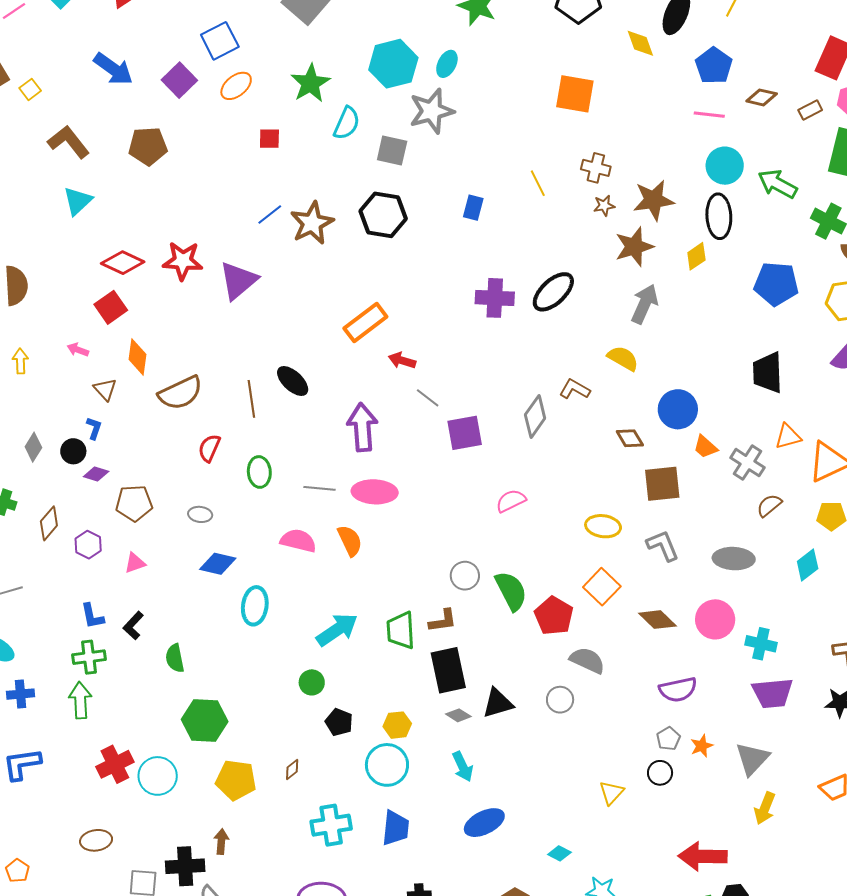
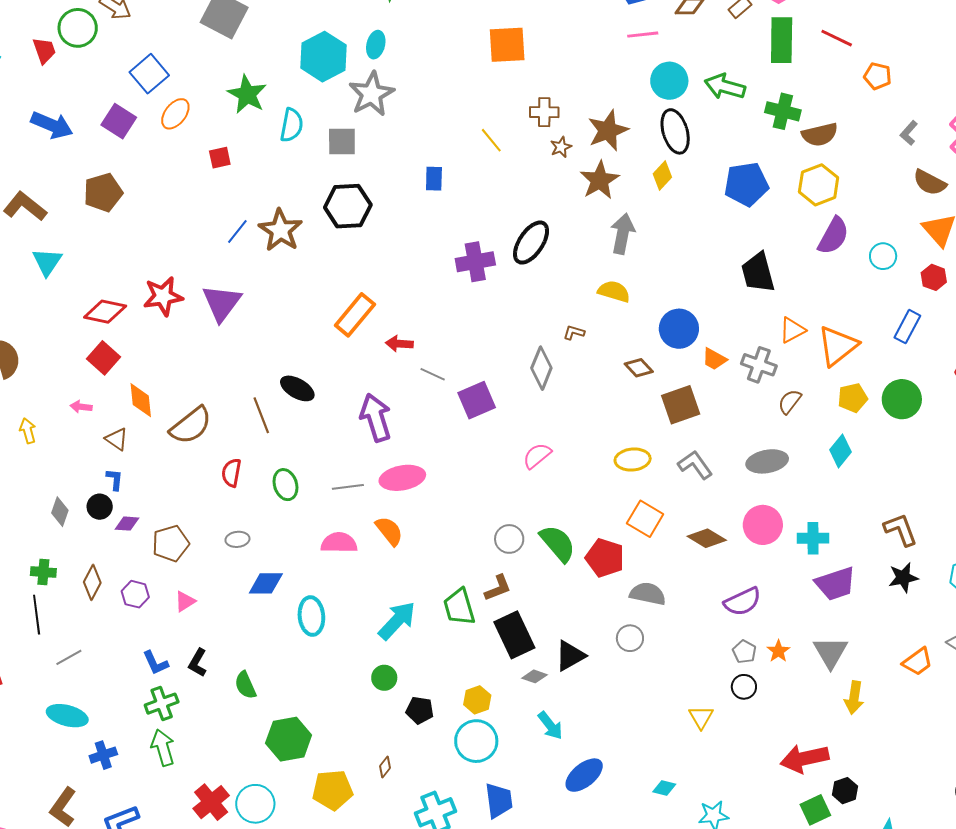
brown L-shape: (575, 389) -> (574, 333), size x0.7

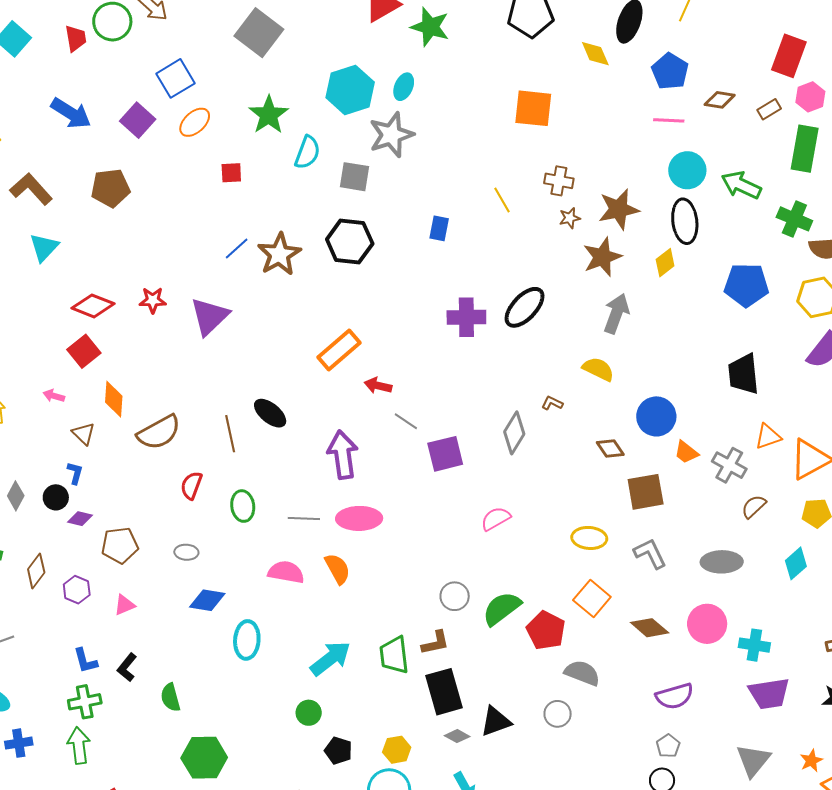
red star: (163, 296) -> (153, 300), size x0.7
green semicircle: (558, 543) -> (502, 608), turned -96
orange star: (778, 651) -> (811, 761), moved

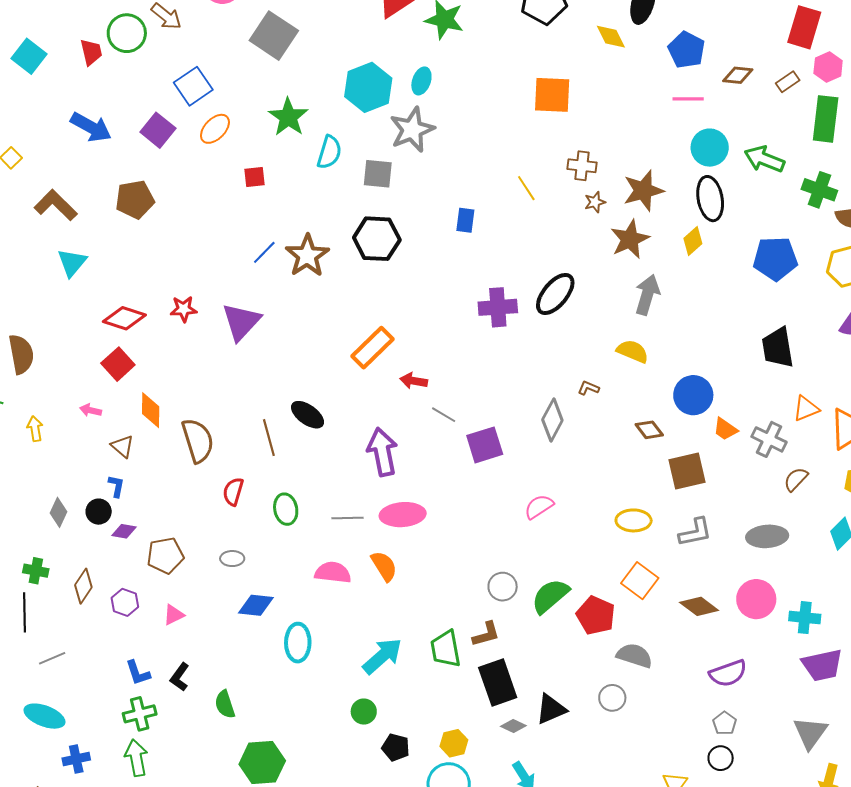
brown semicircle: (159, 432) -> (198, 440), turned -75
gray L-shape: (650, 553) -> (695, 532), turned 108

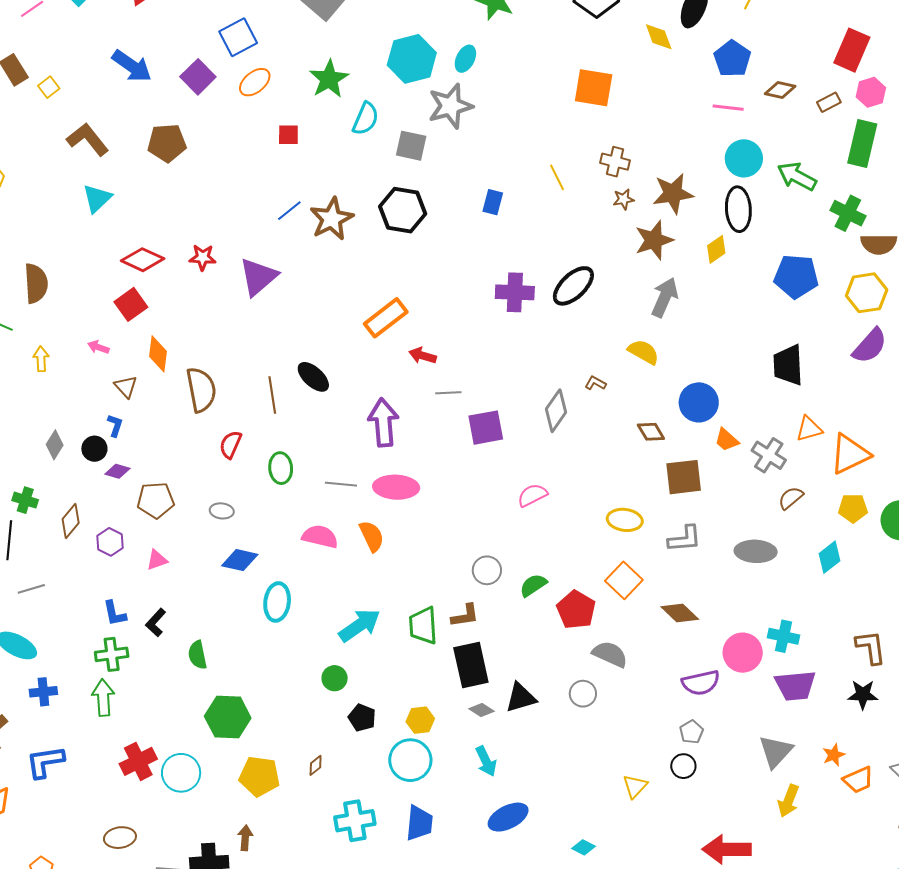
gray line: (444, 415) -> (448, 393), turned -40
green semicircle: (550, 596) -> (533, 585), size x0.7
pink circle: (756, 599) -> (743, 653), moved

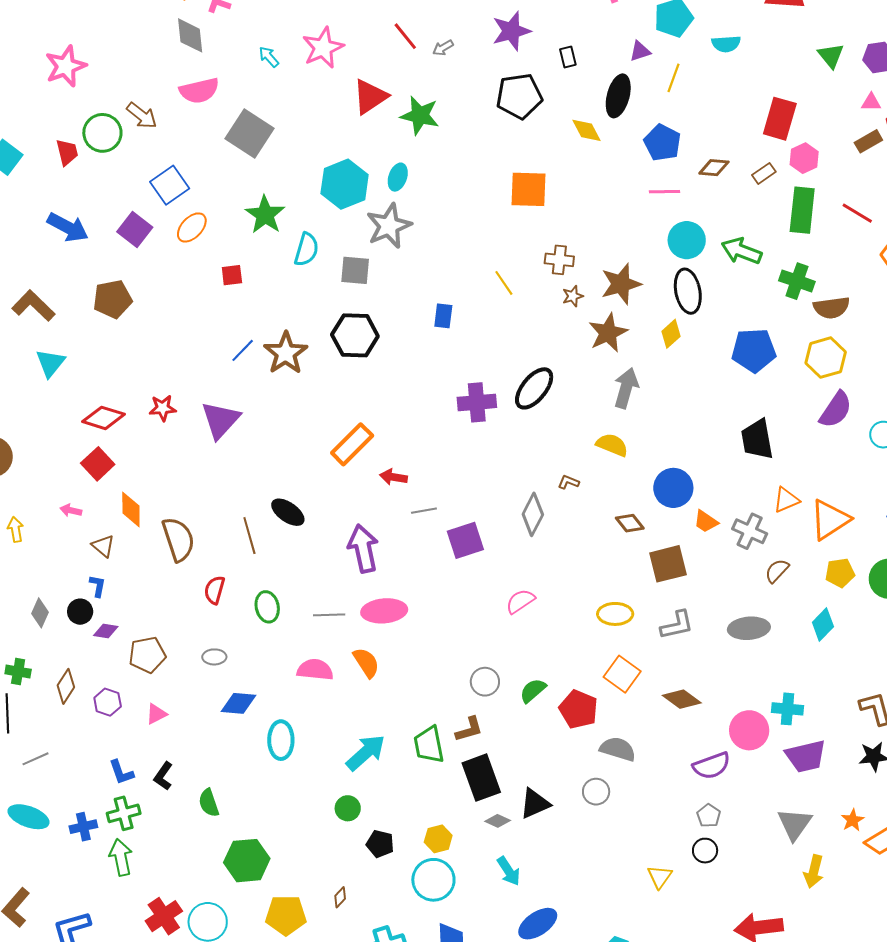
blue cross: (43, 692) -> (83, 827), moved

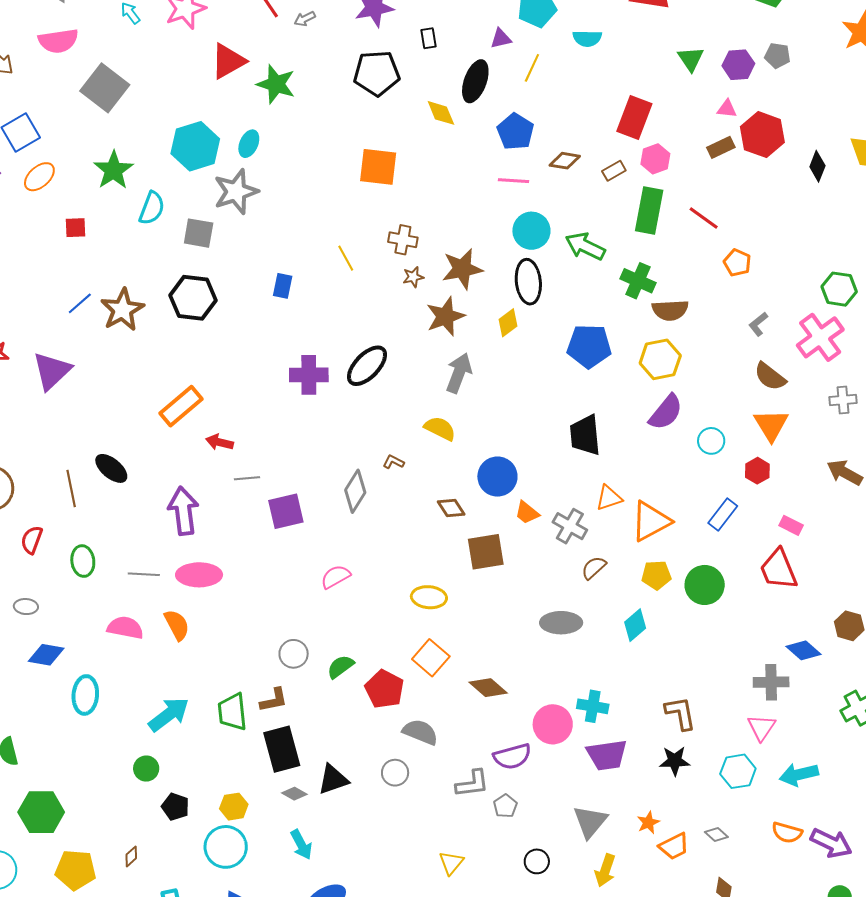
gray L-shape: (677, 625) -> (472, 784), moved
black circle: (705, 851) -> (537, 861), moved

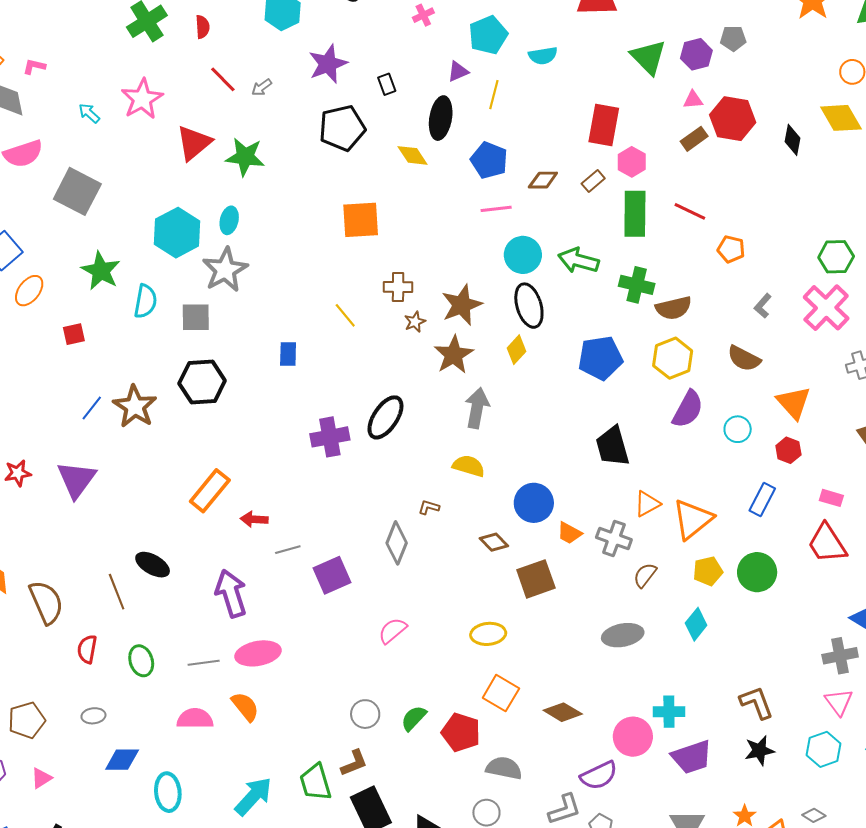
green triangle: (691, 59) -> (648, 57), size x1.4
brown semicircle: (770, 377) -> (744, 358), moved

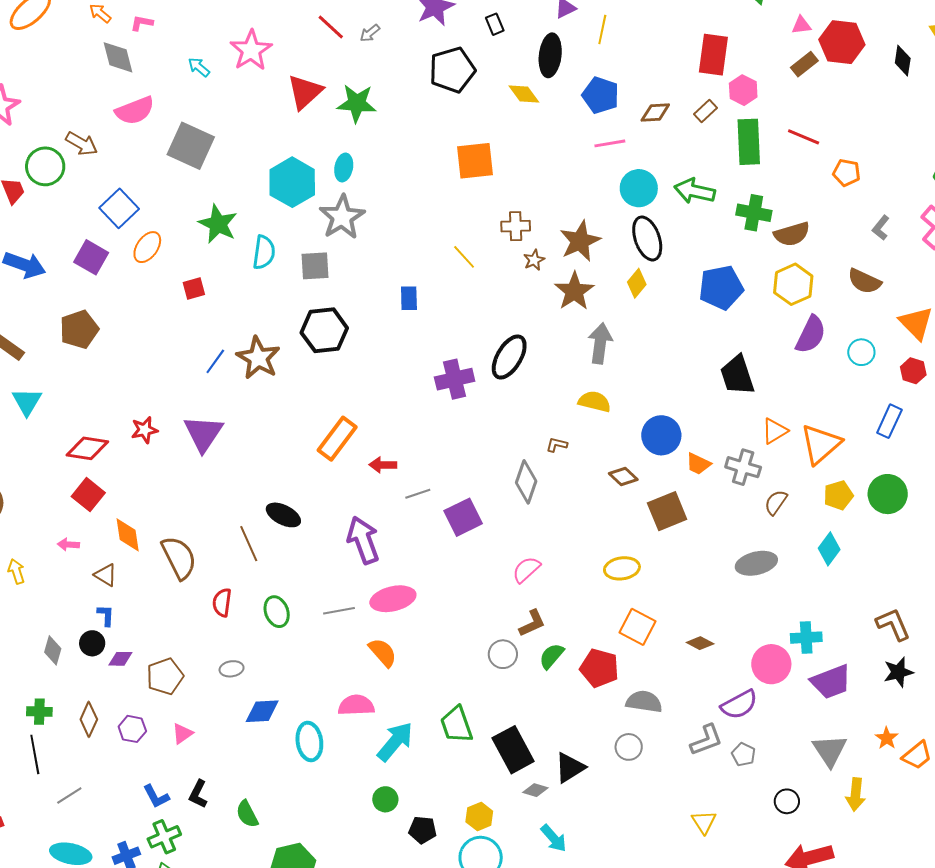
brown diamond: (563, 712) -> (700, 643), size x0.7
pink semicircle: (195, 719) -> (356, 705), moved
brown L-shape: (354, 763) -> (532, 623), moved

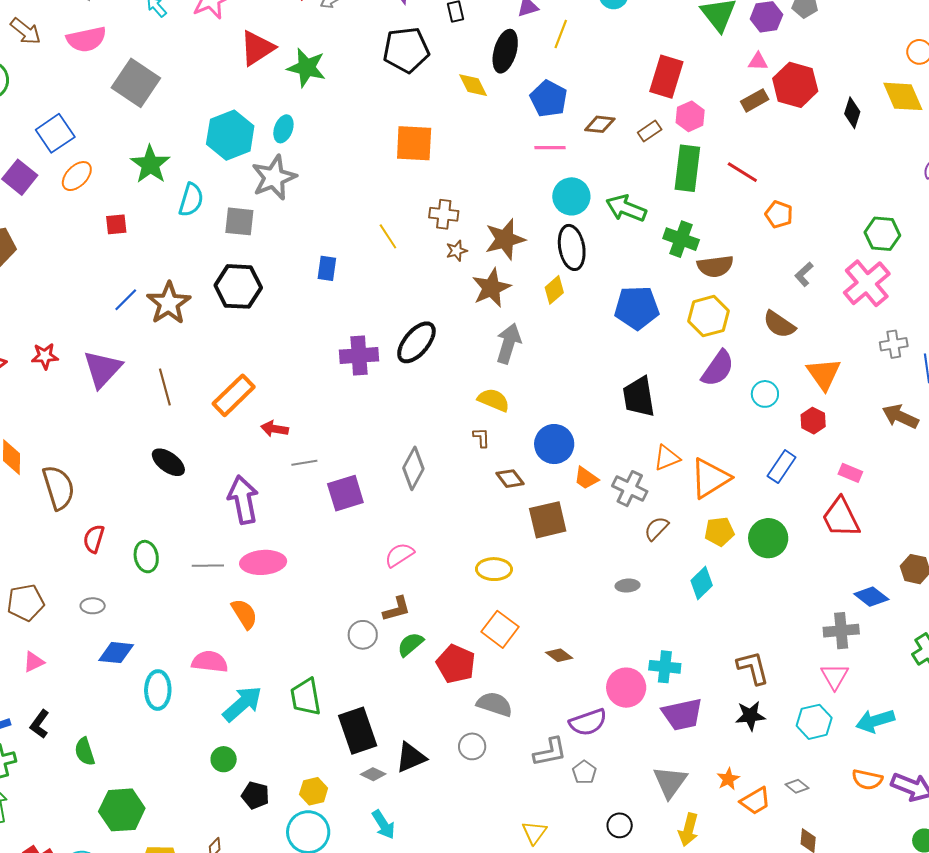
brown arrow: (82, 144) -> (26, 31), moved
brown L-shape: (557, 445) -> (481, 438), moved, turned 65
brown line: (249, 544) -> (165, 387), moved
gray ellipse: (756, 563) -> (628, 586), size x0.6

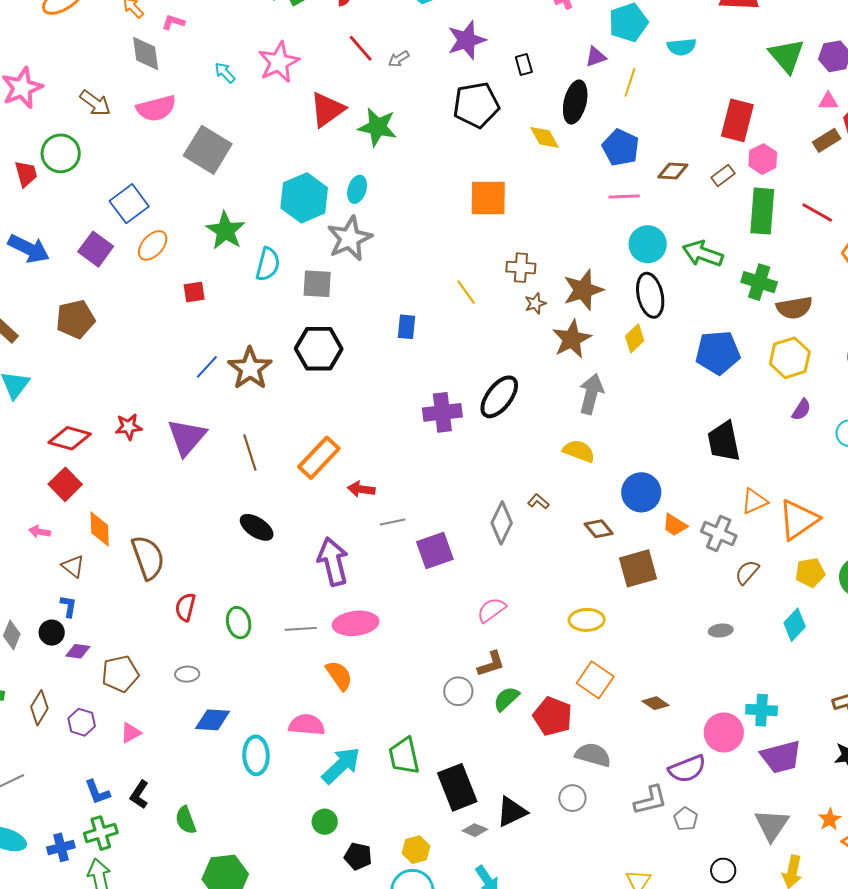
purple semicircle: (718, 368) -> (801, 410), size x0.6
brown L-shape: (481, 438) -> (538, 501), moved, turned -45

